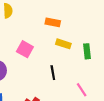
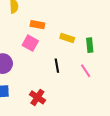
orange rectangle: (53, 22) -> (37, 25), moved
pink line: (82, 90) -> (86, 71), moved

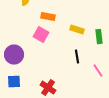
black line: (57, 66) -> (77, 57), moved
pink line: (86, 71) -> (98, 71), moved

